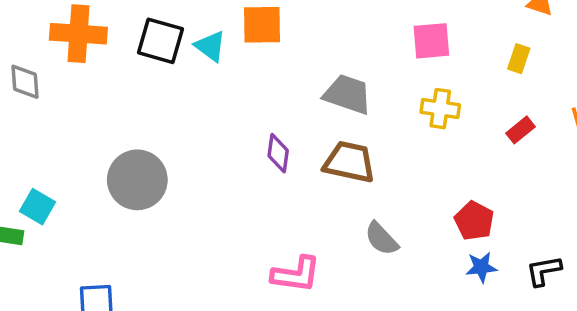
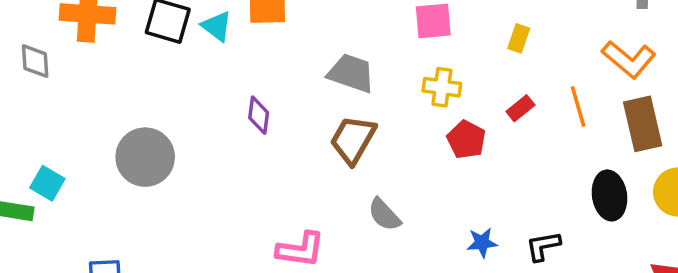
purple diamond: (278, 153) -> (259, 115), moved
brown trapezoid: (349, 162) -> (353, 140), turned -72
red pentagon: (474, 221) -> (466, 140), moved

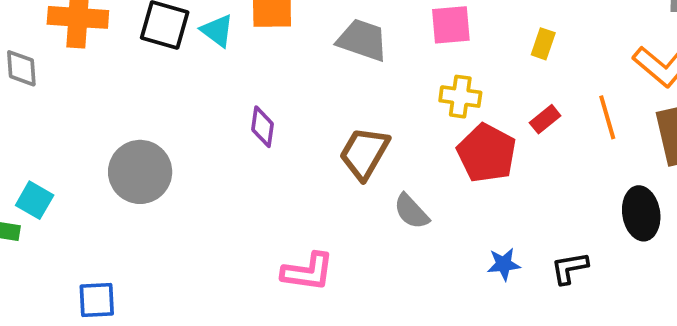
gray trapezoid: (351, 73) -> (362, 40), moved
red pentagon: (466, 140) -> (487, 153), size x1.4
gray semicircle: (384, 215) -> (411, 211), moved

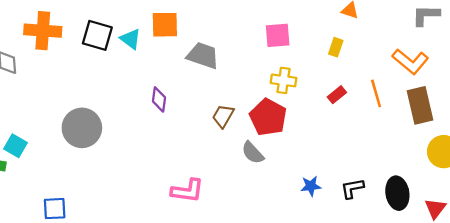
gray trapezoid: (362, 40) -> (203, 56), moved
brown trapezoid: (364, 153) -> (223, 116), size x0.7
red pentagon: (487, 153) -> (268, 117), moved
black ellipse: (641, 213) -> (397, 193), moved

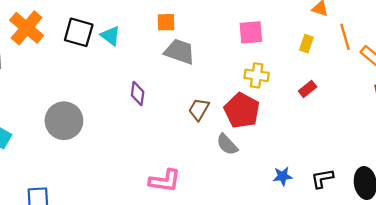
orange square: (165, 25) -> (166, 22), moved, size x0.7
orange cross: (43, 31) -> (27, 28), turned 36
orange line: (376, 93) -> (345, 37), moved

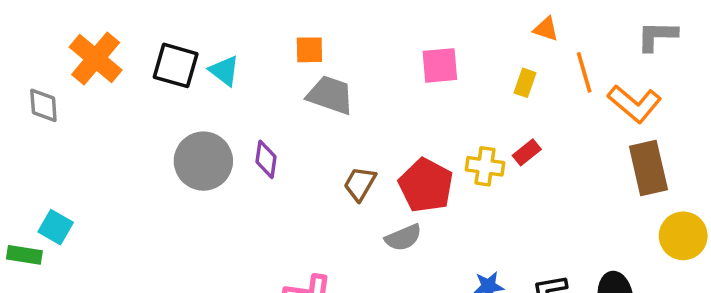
yellow cross: (257, 75) -> (485, 166), moved
gray circle: (64, 121) -> (203, 161), moved
gray semicircle: (227, 145) -> (403, 238), turned -70

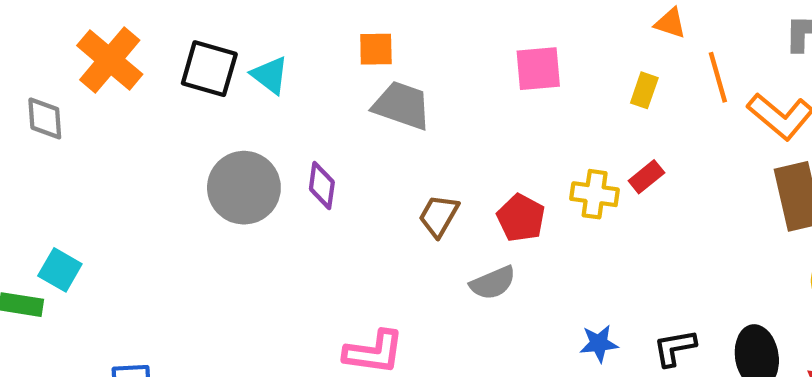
red pentagon: (426, 185) -> (521, 218), size x0.7

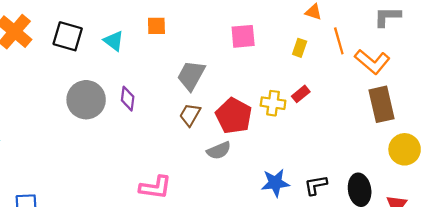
cyan triangle: (270, 75) -> (114, 41), moved
gray trapezoid: (402, 105) -> (191, 75), moved, turned -80
red pentagon: (521, 218) -> (234, 116), size x1.4
blue star: (599, 343) -> (275, 183), size x1.4

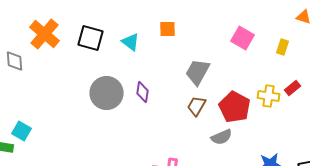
pink square: (243, 36) -> (242, 38), turned 35
yellow rectangle: (300, 48) -> (282, 47), moved

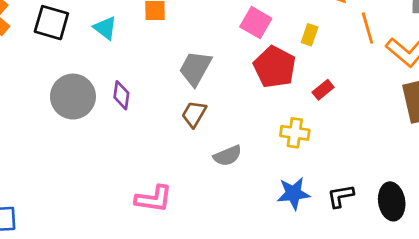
yellow cross: (268, 96) -> (295, 133), moved
red pentagon: (234, 107) -> (275, 67), moved

